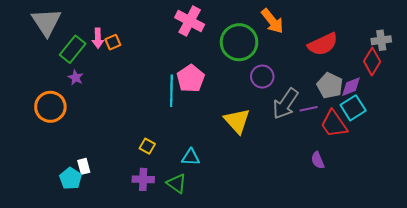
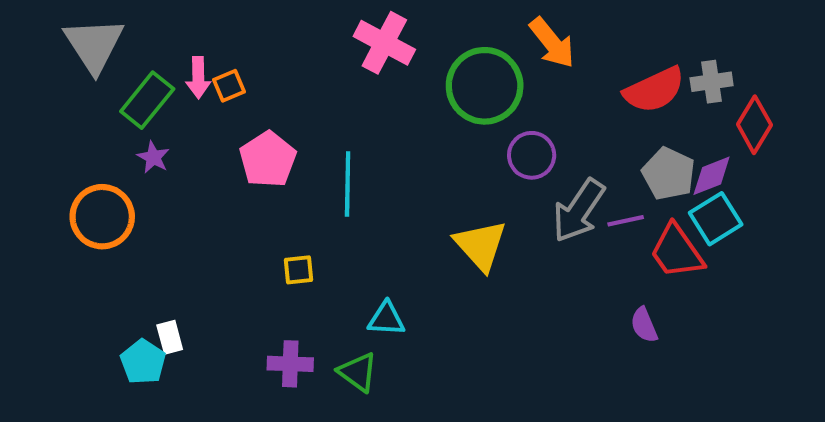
gray cross: (381, 40) -> (712, 82), moved
pink pentagon: (191, 79) -> (268, 159), moved
yellow square: (147, 146) -> (298, 270), moved, turned -35

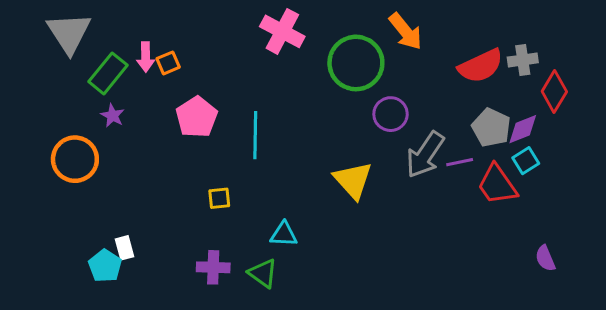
cyan square: (716, 219) -> (526, 161), size x0.7
purple semicircle: (644, 325) -> (545, 258), moved

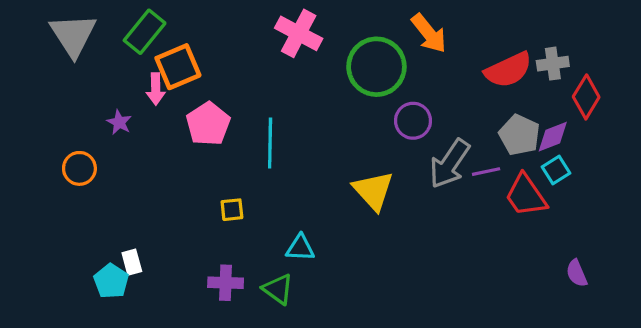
pink arrow: (146, 57) -> (156, 89), moved
orange square: (168, 63) -> (178, 67), size x1.8
green rectangle: (108, 73) -> (145, 32), moved
orange circle: (75, 159) -> (79, 168), size x0.7

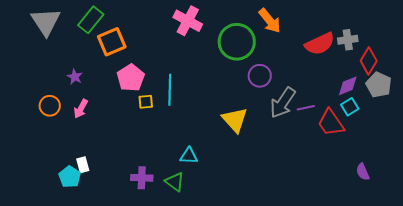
pink arrow: (156, 89) -> (81, 109), moved, turned 30
gray pentagon: (519, 135) -> (379, 85), moved
yellow square: (232, 210) -> (146, 102), moved

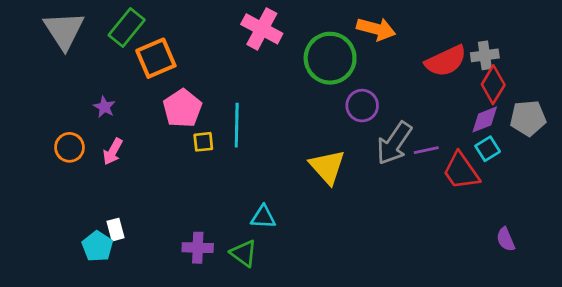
orange arrow: (270, 21) -> (376, 29), turned -36
red diamond: (369, 61) -> (493, 85), moved
gray pentagon: (379, 85) -> (528, 118), turned -30

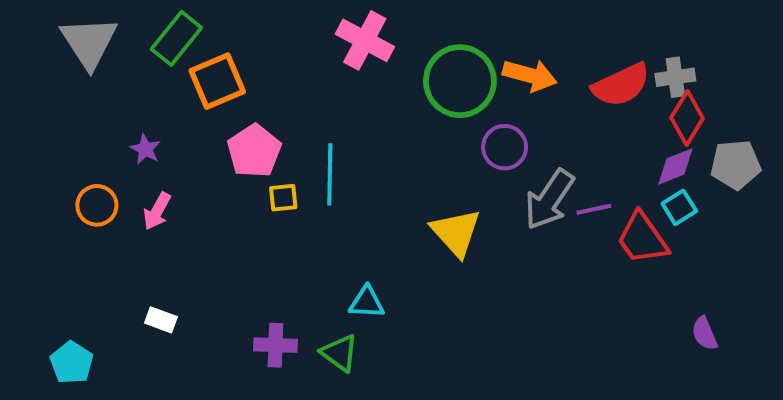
orange arrow: (376, 29) -> (530, 75), moved
white rectangle: (116, 230) -> (161, 320), turned -55
cyan pentagon: (97, 246) -> (72, 363), moved

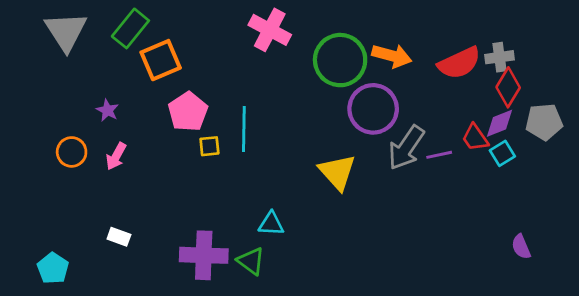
purple circle: (505, 147) -> (373, 109), size x1.5
red trapezoid: (642, 238) -> (475, 138), moved, size x0.7
purple cross: (275, 345) -> (204, 255), size x1.5

